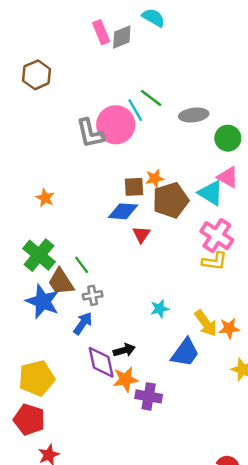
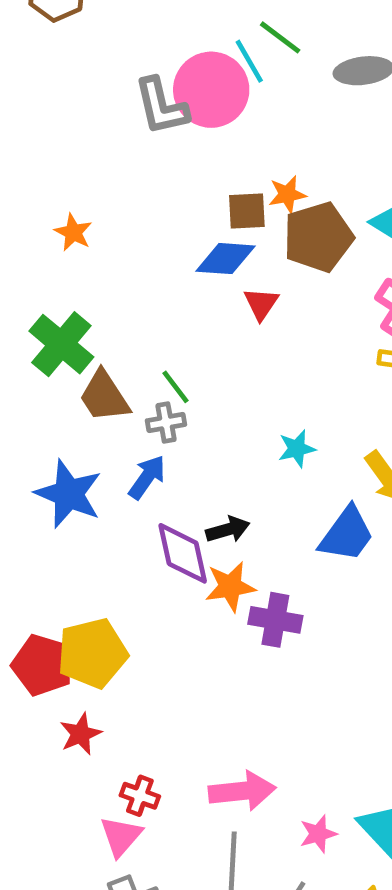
green line: (82, 265) -> (176, 387), moved
blue star: (43, 301) -> (69, 494), moved
yellow pentagon: (37, 378) -> (92, 653), moved

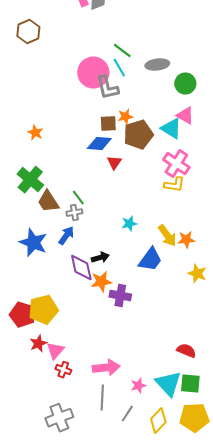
cyan line: (249, 61) -> (119, 68), moved
gray L-shape: (161, 106) -> (107, 88), moved
pink triangle: (121, 836) -> (55, 351), moved

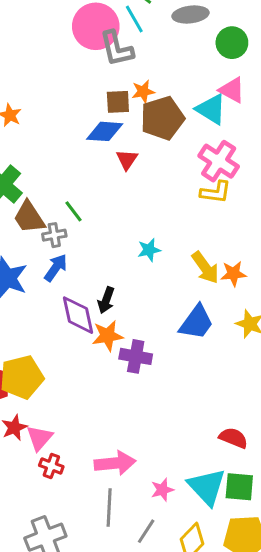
gray cross: (74, 213) -> (54, 235), moved
black arrow: (100, 258) -> (106, 300), turned 126
blue trapezoid: (150, 260) -> (196, 322), moved

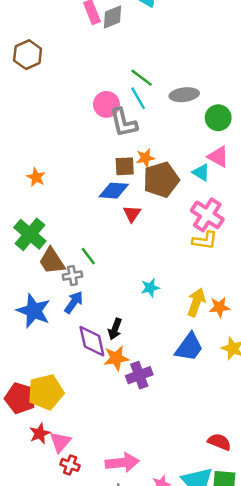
pink circle: (96, 26) -> (106, 104), size x0.7
cyan triangle: (211, 109) -> (201, 172), size x0.7
yellow arrow: (205, 268) -> (196, 302), turned -124
purple cross: (136, 356) -> (139, 375), turned -30

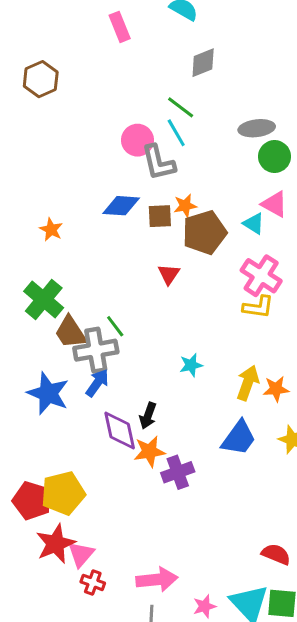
gray diamond: (113, 17) -> (203, 63), moved
gray ellipse: (184, 95) -> (257, 128), moved
blue diamond: (114, 191) -> (121, 206), moved
gray cross: (72, 276) -> (96, 350), size x1.8
red star: (40, 433) -> (56, 544), size x1.5

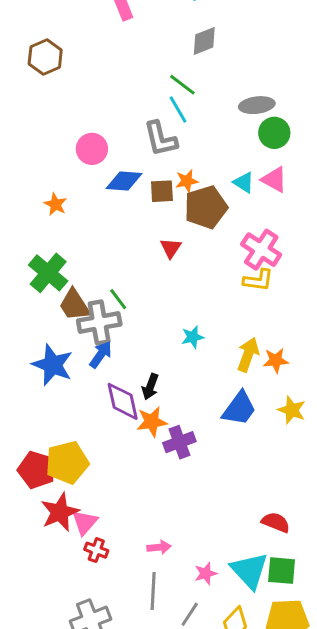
pink circle: (137, 140) -> (92, 149), moved
cyan triangle: (254, 224) -> (244, 182), moved
pink arrow: (157, 580) -> (159, 547), size x0.6

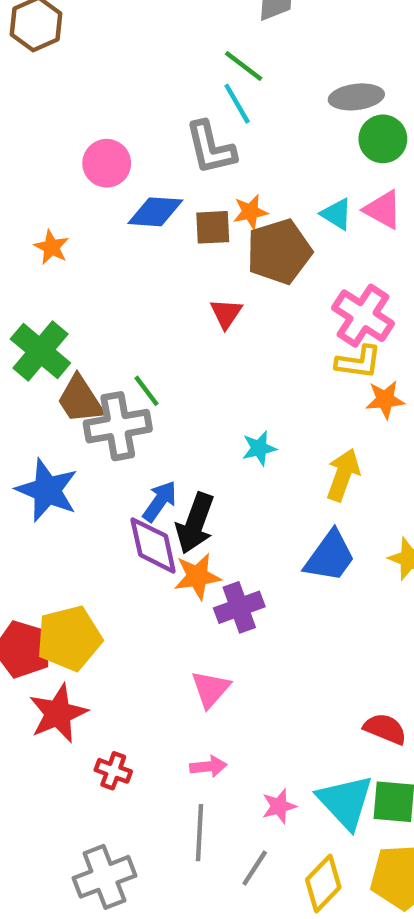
blue arrow: (101, 355) -> (160, 501), moved
orange star: (276, 360) -> (385, 400), moved
black arrow: (150, 387) -> (195, 523), size x1.5
pink triangle: (85, 522) -> (211, 689), moved

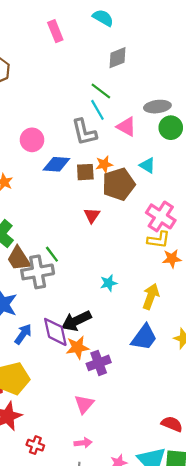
pink triangle: (383, 210) -> (126, 127), moved
blue arrow: (160, 501) -> (23, 334), moved
black arrow: (195, 523) -> (76, 321), turned 44

